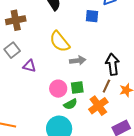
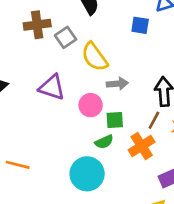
gray square: (12, 50) -> (66, 37), moved
purple triangle: (29, 66) -> (52, 87), size x1.5
pink circle: (58, 89) -> (91, 105), moved

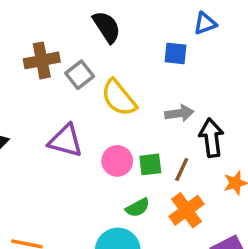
gray arrow: (117, 84) -> (179, 113), moved
green square: (115, 120) -> (150, 164), moved
brown line: (154, 120) -> (182, 170), moved

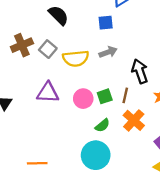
yellow semicircle: (119, 98) -> (76, 58), turned -45
gray arrow: (179, 113) -> (108, 52), moved

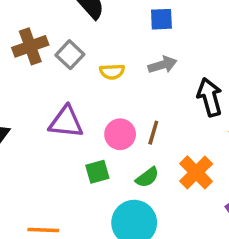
yellow semicircle: (76, 58) -> (112, 72), size x0.6
brown line: (125, 95) -> (153, 133), moved
green square: (105, 96) -> (97, 172), moved

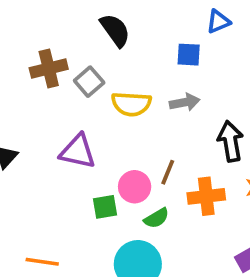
yellow semicircle: (112, 72) -> (131, 104), size x1.5
pink circle: (120, 134) -> (135, 187), moved
orange cross: (196, 172) -> (206, 196), moved, turned 32

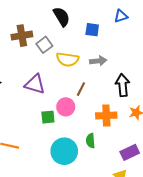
blue square: (189, 55) -> (92, 30), moved
brown line: (168, 172) -> (81, 89), moved
green semicircle: (156, 218) -> (90, 141), moved, turned 112

